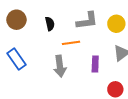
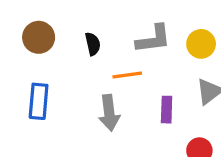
blue rectangle: (16, 59) -> (39, 101), turned 40

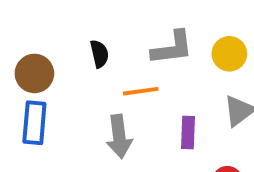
brown circle: (39, 37) -> (34, 73), moved

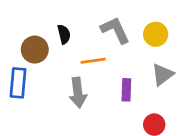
gray L-shape: (172, 48) -> (115, 30), turned -108
brown circle: (34, 73) -> (35, 50), moved

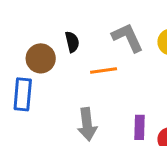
purple rectangle: (126, 90) -> (140, 127), moved
gray arrow: (78, 93) -> (87, 124), moved

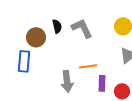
gray L-shape: (128, 37) -> (82, 28), moved
orange line: (104, 70) -> (88, 66), moved

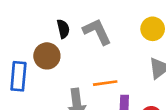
brown circle: (36, 37) -> (47, 56), moved

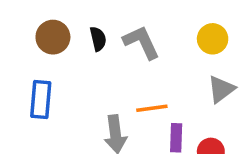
brown circle: (47, 56) -> (53, 37), moved

